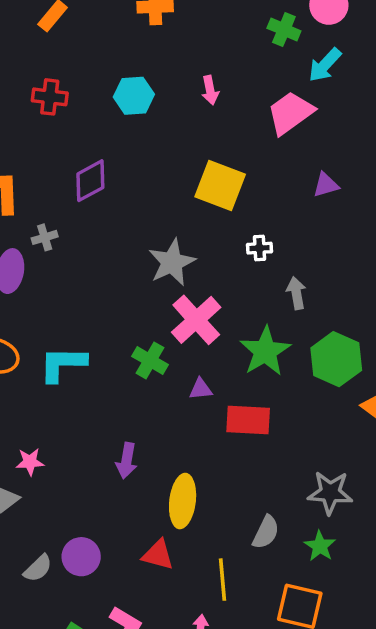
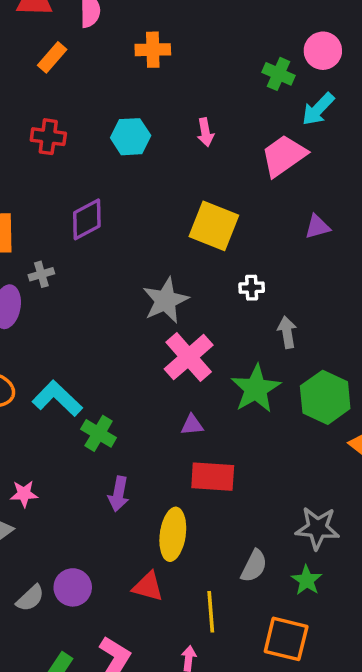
green cross: (150, 360) -> (99, 433), moved
cyan L-shape: (63, 364) -> (57, 398), turned 42
red rectangle: (248, 420) -> (213, 477), moved

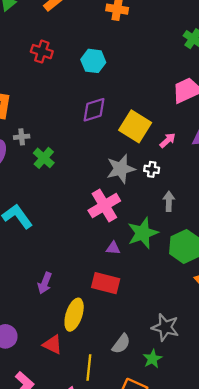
pink arrow: (205, 132) -> (168, 140), moved, turned -133
purple diamond: (87, 219) -> (94, 110), moved
gray star: (166, 300) -> (121, 169), moved
purple triangle: (192, 425) -> (113, 248), moved
green cross: (99, 433) -> (44, 158), moved

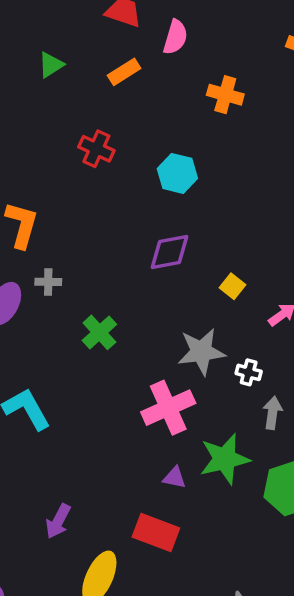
yellow square: (135, 126) -> (232, 286), size x0.5
green cross: (44, 158) -> (99, 332), moved
white cross: (152, 169) -> (249, 372), moved

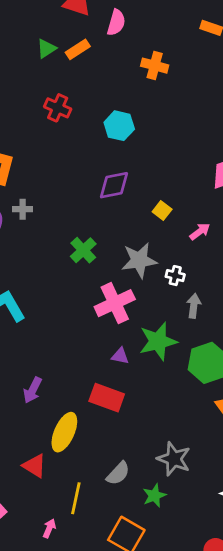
green triangle: (51, 65) -> (46, 49), moved
green cross: (99, 332) -> (83, 250), moved

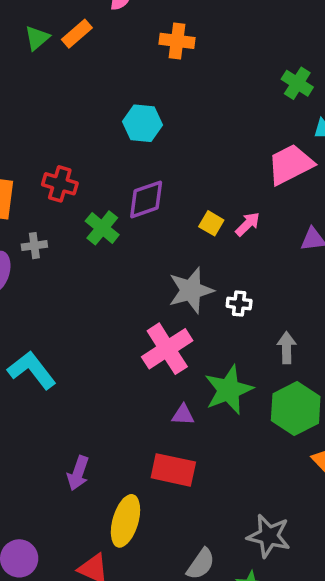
red cross: (58, 108) -> (60, 184), moved
pink arrow: (200, 231) -> (248, 224), moved
green cross: (83, 250) -> (102, 228), moved
gray arrow: (194, 306) -> (287, 348), moved

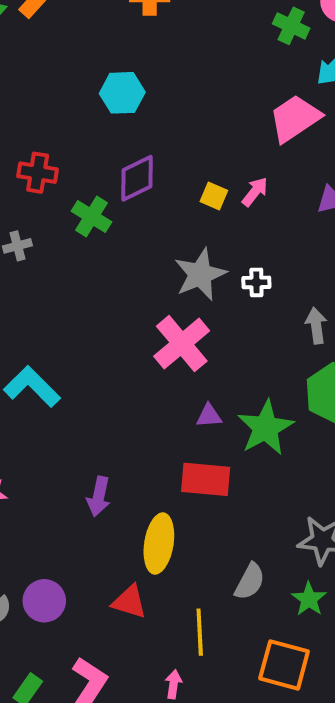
green star: (229, 390) -> (265, 428), moved

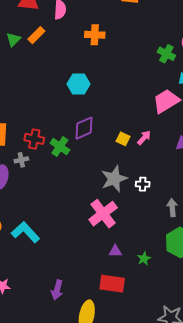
red cross: (38, 173) -> (34, 139), moved
green star: (265, 428) -> (144, 259), size x0.5

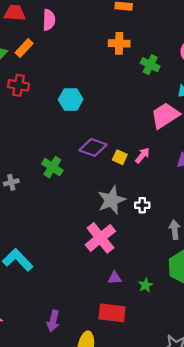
orange cross: (95, 35) -> (119, 43), moved
green cross: (166, 54) -> (150, 65), moved
purple diamond: (84, 128) -> (93, 147), moved, turned 45
red cross: (34, 139) -> (19, 85), moved

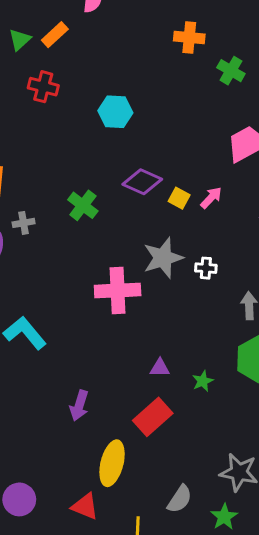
pink cross: (100, 238) -> (118, 291), moved, turned 32
red rectangle: (112, 313) -> (153, 417), turned -52
purple arrow: (53, 321) -> (79, 406), moved

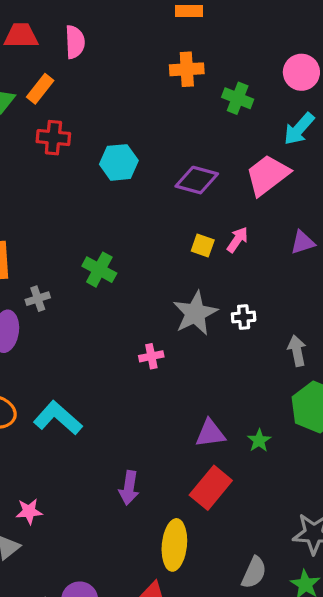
red cross: (43, 87) -> (53, 138), moved
purple diamond: (142, 182) -> (197, 180), moved
pink cross: (118, 291) -> (151, 356), size x0.5
purple triangle: (160, 368) -> (210, 433), size x1.4

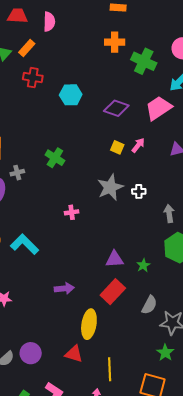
green cross: (238, 98) -> (144, 61), size x1.4
pink cross: (151, 356) -> (72, 212), moved
purple arrow: (129, 488) -> (64, 288), turned -108
gray semicircle: (254, 573) -> (149, 305), moved

